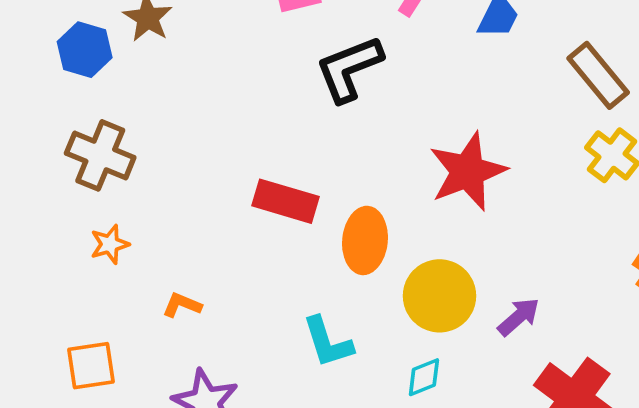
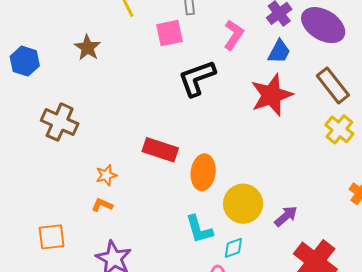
blue hexagon: (85, 50) -> (25, 61), moved
red star: (468, 172) -> (272, 95), moved
orange star: (110, 244) -> (106, 175), moved
cyan L-shape: (328, 342) -> (199, 229), moved

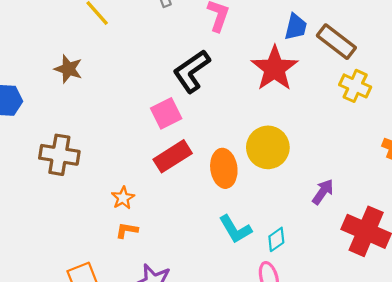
pink square: (169, 33) -> (166, 113), moved
blue trapezoid: (279, 52) -> (296, 27), moved
red rectangle: (160, 150) -> (173, 156), turned -36
yellow circle: (243, 204) -> (268, 147), moved

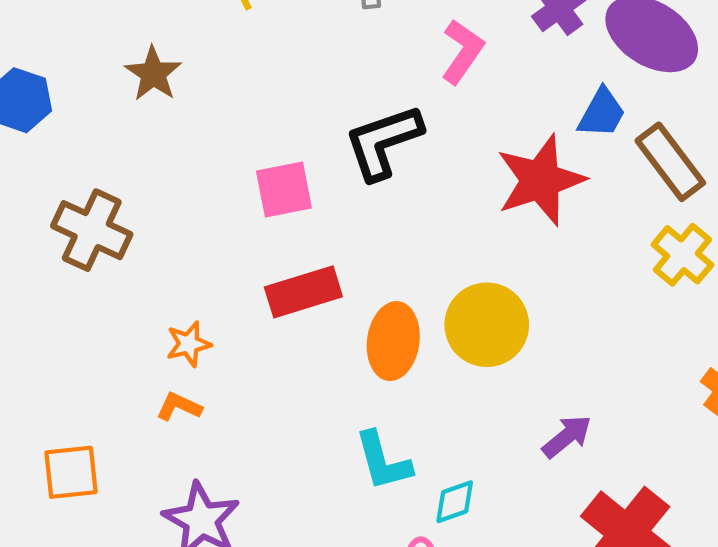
pink square: (166, 113) -> (284, 190), moved

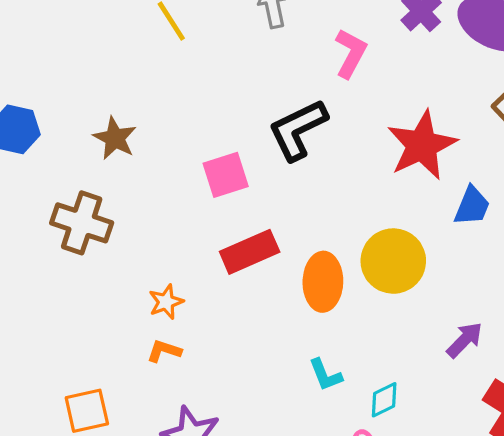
brown star: (153, 74) -> (115, 138), moved
blue trapezoid: (602, 113) -> (472, 206), moved
cyan L-shape: (383, 461) -> (326, 375), size x0.7

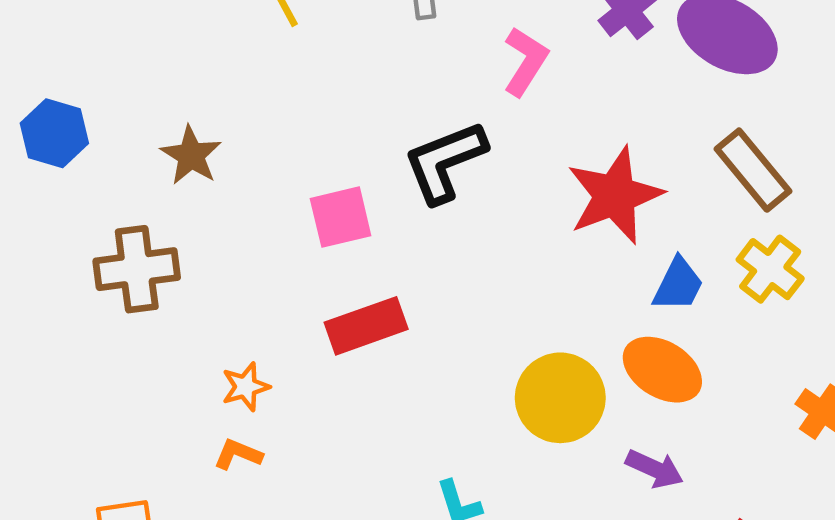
brown cross: (82, 223) -> (137, 269), turned -30
yellow circle: (393, 261) -> (560, 398), moved
orange ellipse: (323, 282) -> (662, 370), moved, turned -64
purple arrow: (465, 340) -> (655, 469), turned 66

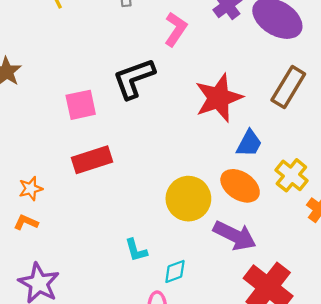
brown rectangle: (753, 170) -> (288, 87), turned 69
yellow cross: (770, 269) -> (291, 175), moved
purple arrow: (655, 469) -> (235, 236), size x1.5

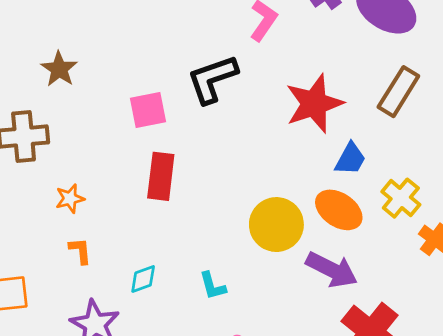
red rectangle: (92, 160) -> (161, 176), turned -66
orange star: (31, 189) -> (70, 199), moved
orange L-shape: (26, 222) -> (80, 251), turned 60
cyan diamond: (175, 271) -> (143, 279), moved

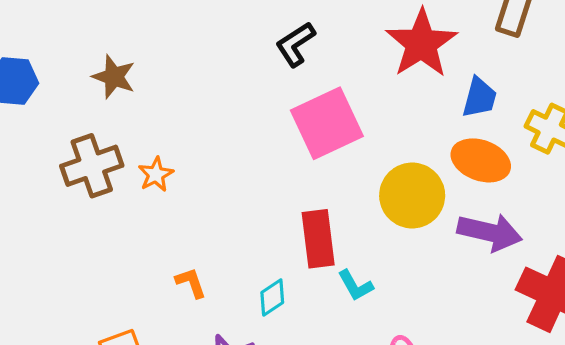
black L-shape: (212, 79) -> (295, 44), size x0.7
pink square: (148, 110) -> (327, 123), moved, size x1.5
red rectangle: (161, 176) -> (318, 239), moved
orange star: (70, 199) -> (156, 174), moved

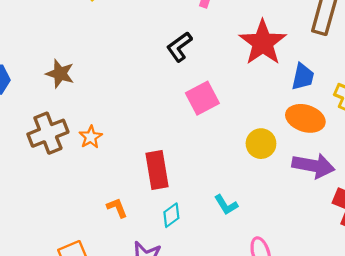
pink square: (327, 123) -> (202, 98), size x0.7
yellow circle: (412, 196) -> (261, 144), size x0.7
red rectangle: (318, 239) -> (157, 170), moved

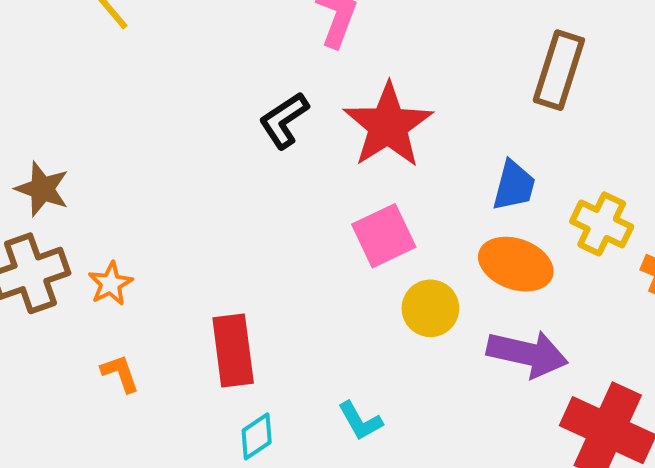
red star: (263, 43) -> (388, 125), moved
brown star: (60, 74) -> (42, 189), moved
pink square: (202, 98) -> (384, 236), moved
orange L-shape: (117, 208) -> (120, 373), moved

